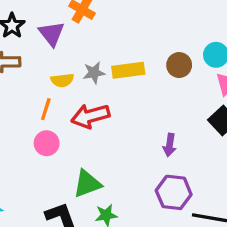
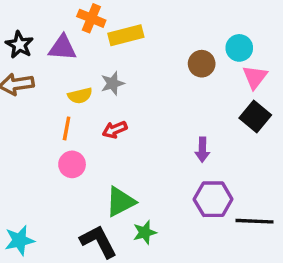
purple triangle: (52, 34) -> (62, 48), turned -40
yellow rectangle: (128, 70) -> (126, 35), moved
red arrow: (90, 116) -> (115, 130), size x0.6

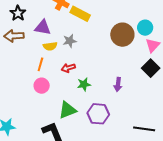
yellow rectangle: (126, 35) -> (80, 14), turned 36
purple triangle: (62, 48) -> (43, 27), moved
brown circle: (202, 64) -> (122, 35), size x1.5
purple hexagon: (213, 199) -> (98, 114), moved
green star: (145, 232) -> (84, 84), moved

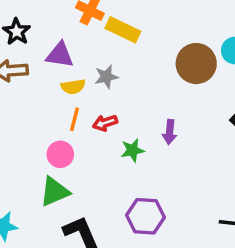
orange line: (40, 64) -> (74, 119), moved
purple arrow: (118, 84) -> (170, 132), moved
green triangle: (67, 110) -> (55, 192), moved
purple hexagon: (98, 114) -> (145, 216), moved

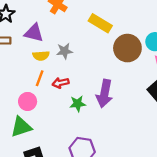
yellow rectangle: (123, 30) -> (100, 23), moved
purple arrow: (170, 132) -> (104, 94), size x1.6

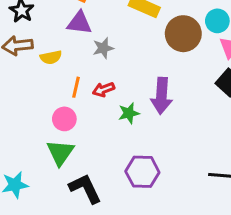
purple triangle: (34, 33) -> (79, 23), moved
yellow semicircle: (41, 56) -> (51, 57), moved
green triangle: (21, 127) -> (60, 153), turned -30

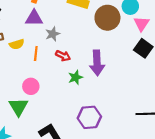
orange line: (76, 87) -> (36, 54), moved
red arrow: (104, 89) -> (63, 56), moved, turned -128
green triangle: (60, 153) -> (18, 107), moved

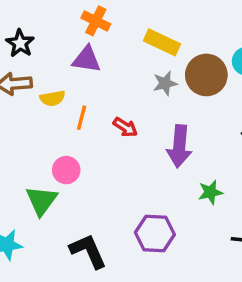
gray star: (53, 34) -> (165, 83), moved
green star: (75, 77) -> (210, 192), moved

